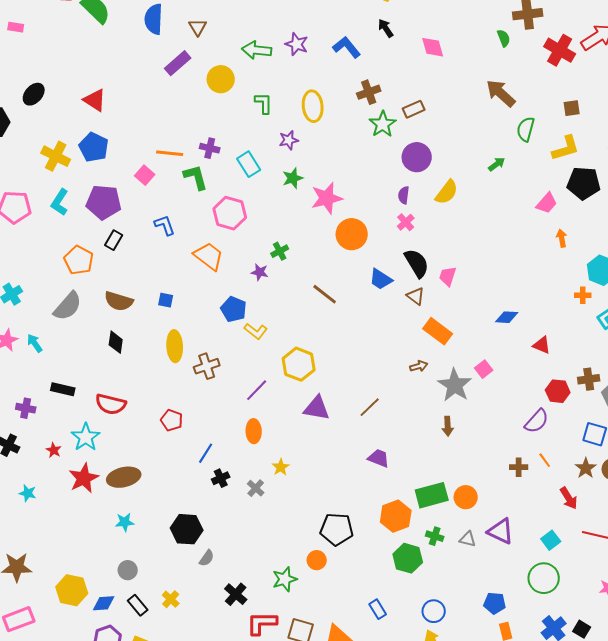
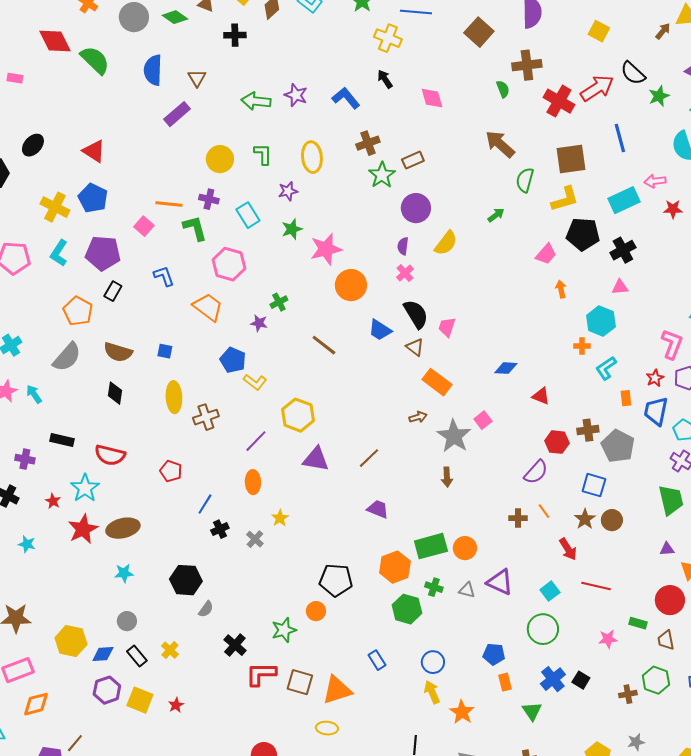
yellow circle: (221, 79) -> (220, 159), moved
brown square: (572, 108) -> (571, 159), size x1.8

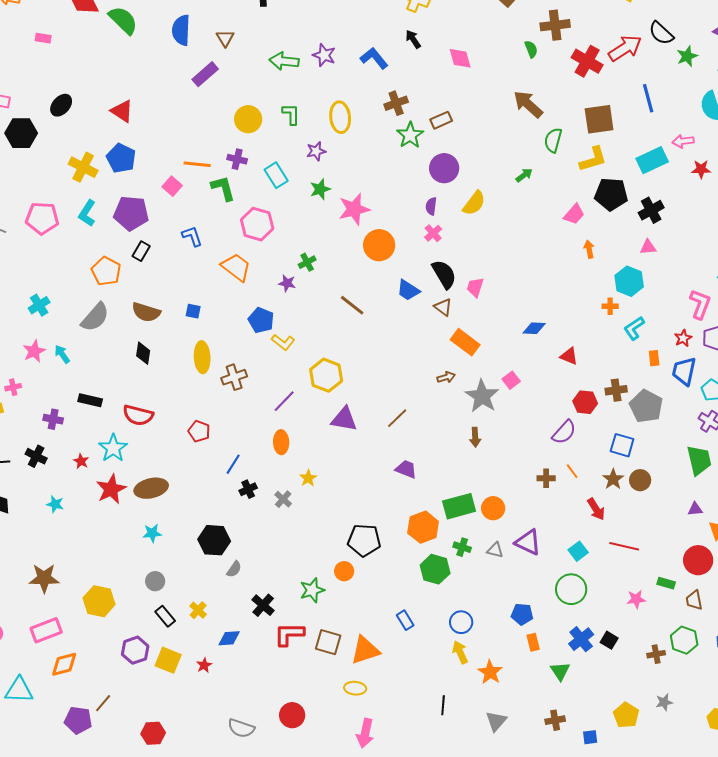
blue diamond: (103, 654) -> (229, 638), moved

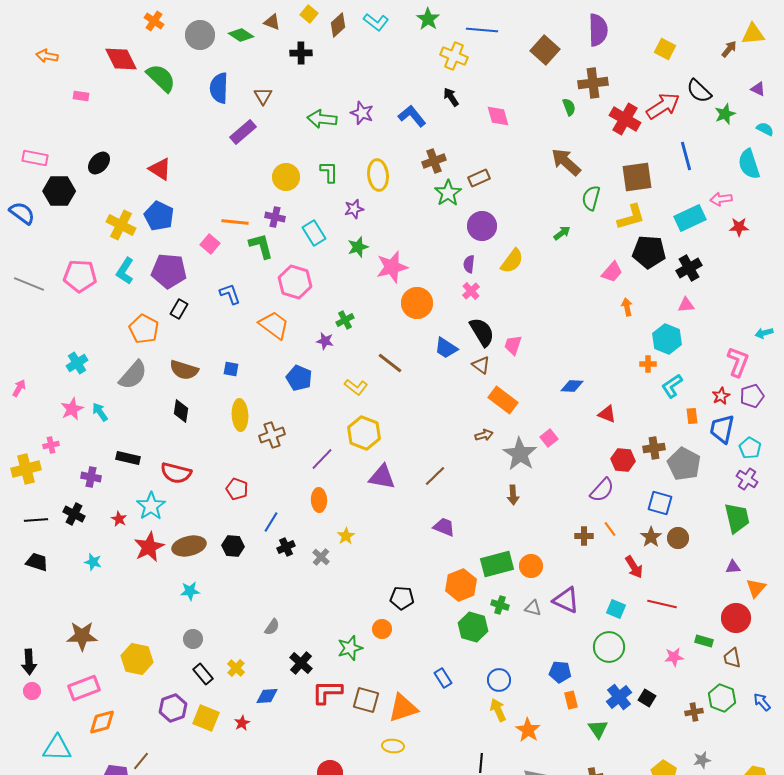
yellow L-shape: (283, 342) -> (356, 387), moved
black hexagon: (214, 540) -> (233, 546), moved, size x0.7
black pentagon: (364, 540) -> (402, 598), size x0.7
cyan square: (578, 551) -> (616, 609), turned -30

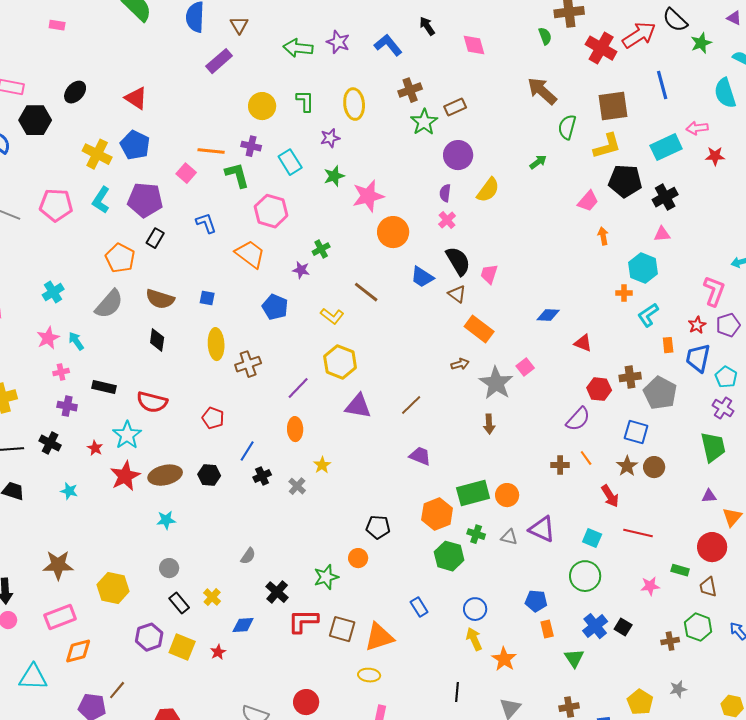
pink cross: (51, 445) -> (61, 372), moved

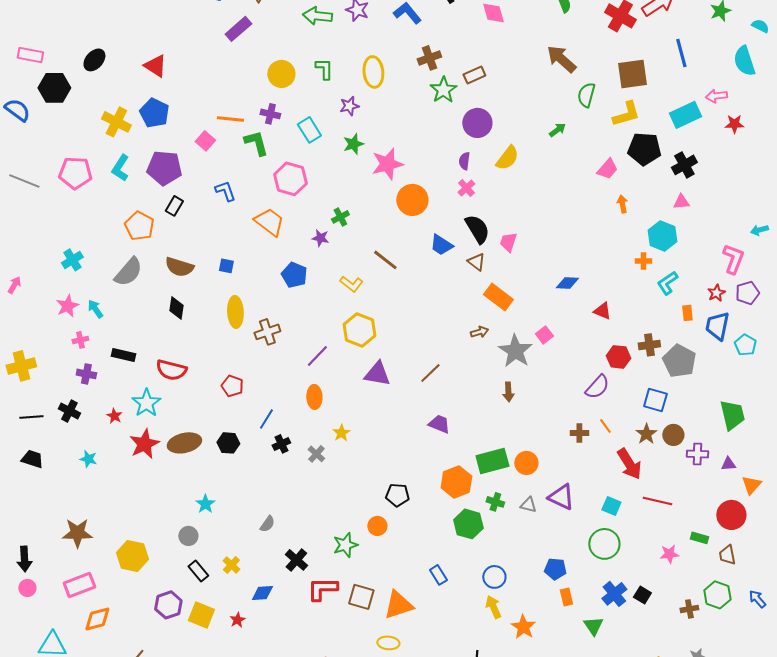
purple cross: (723, 408) -> (697, 454), moved, turned -30
red arrow: (610, 496) -> (629, 464), size x1.4
cyan star: (166, 520) -> (205, 504), moved, turned -30

